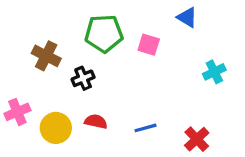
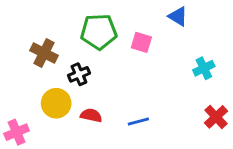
pink cross: (17, 112) -> (17, 132), moved
yellow circle: (56, 128) -> (56, 103), moved
red cross: (197, 139) -> (216, 117), moved

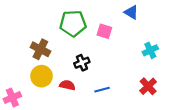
brown cross: (44, 53) -> (40, 49), moved
black cross: (79, 74) -> (82, 63), moved
red cross: (216, 117) -> (148, 86), moved

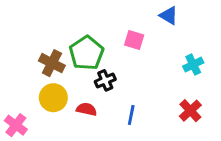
green pentagon: (73, 23) -> (87, 53), moved, turned -30
blue line: (102, 90) -> (131, 115), turned -64
pink cross: (12, 97) -> (16, 125), turned -30

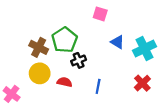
blue triangle: (169, 15) -> (117, 42), moved
pink square: (134, 40) -> (100, 14), moved
cyan cross: (193, 65) -> (145, 49), size x1.5

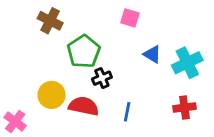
brown cross: (39, 47) -> (50, 21), moved
red semicircle: (65, 82) -> (84, 106), size x1.5
red cross: (142, 83) -> (184, 107), turned 35

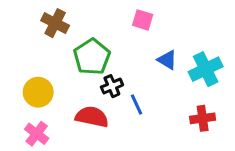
yellow circle: (52, 95) -> (38, 92), moved
blue line: (127, 112) -> (136, 104), moved, turned -36
pink cross: (15, 121) -> (37, 134), moved

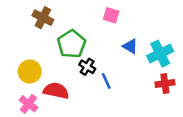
black cross: (112, 86) -> (87, 67), turned -35
red semicircle: (92, 117) -> (56, 91), moved
red cross: (203, 118) -> (165, 83), moved

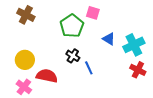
brown cross: (43, 18) -> (26, 15), moved
green pentagon: (72, 44) -> (72, 26), moved
red cross: (165, 83) -> (138, 70), turned 35

